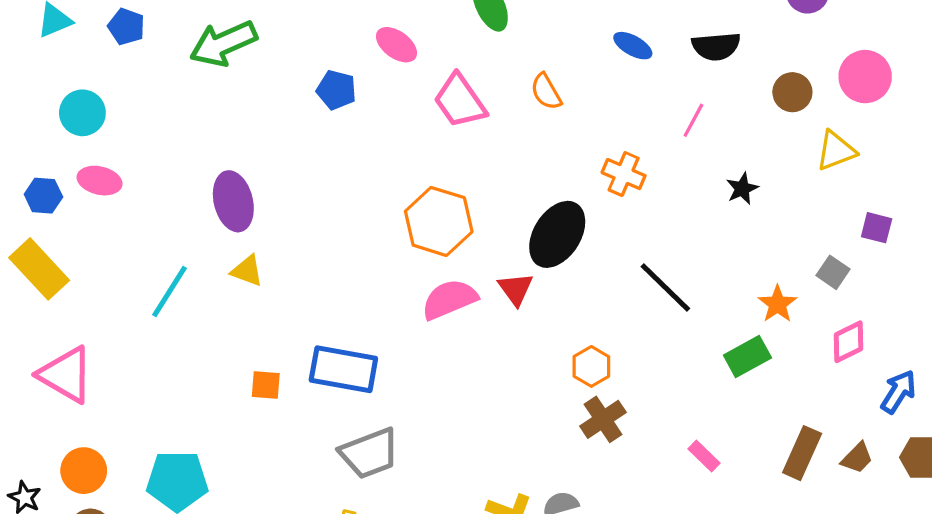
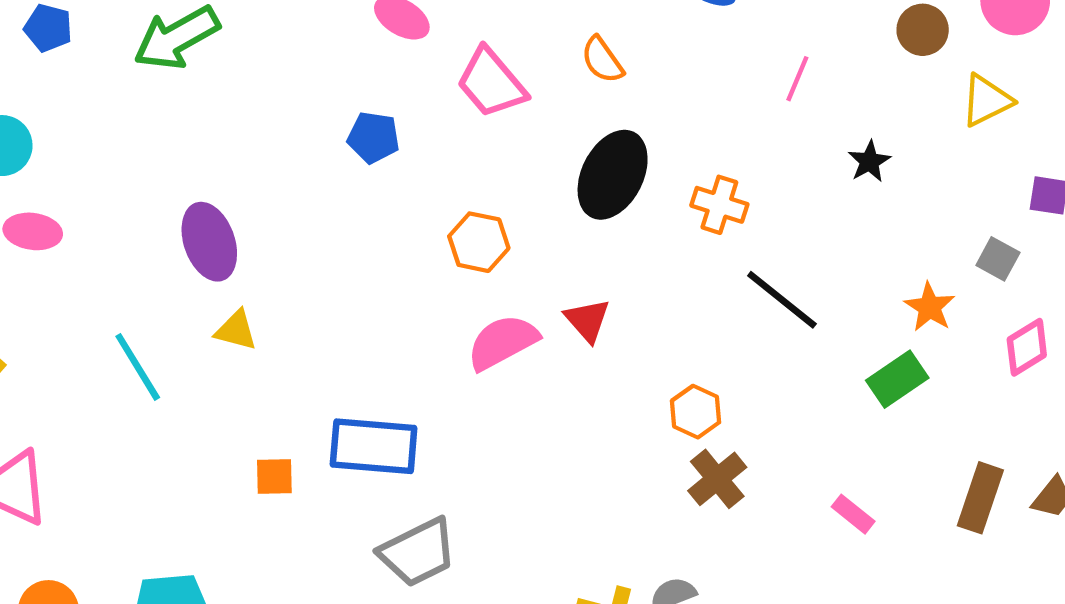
blue pentagon: (336, 90) -> (373, 137), moved
orange cross: (624, 174) -> (719, 205), moved
orange hexagon: (439, 221) -> (479, 242), size x0.7
black ellipse: (557, 234) -> (613, 175), moved
cyan line: (170, 291) -> (138, 367), turned -58

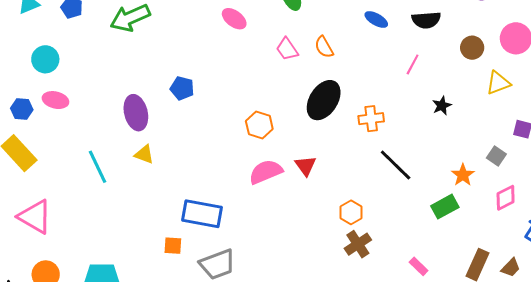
pink trapezoid: (491, 83) -> (287, 49), moved, size x0.7
blue pentagon: (373, 137) -> (182, 88), moved
orange cross: (719, 205) -> (371, 119), turned -30
orange square: (274, 476) -> (173, 246), moved

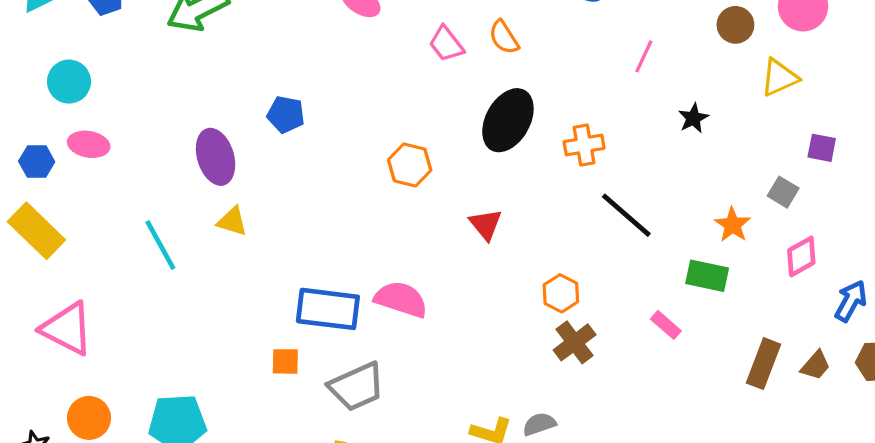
pink semicircle: (266, 172) -> (401, 299), moved, turned 44
green rectangle: (445, 207) -> (707, 276), turned 44
pink rectangle: (419, 266) -> (666, 325), moved

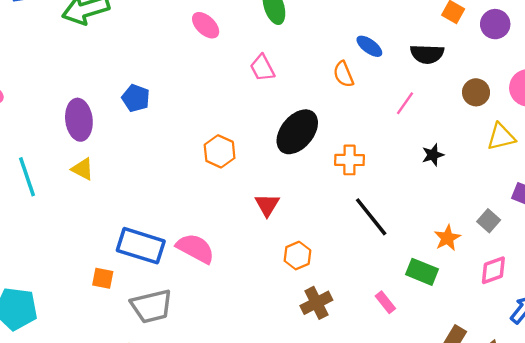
orange semicircle: (504, 37) -> (343, 74), moved
orange hexagon: (561, 293) -> (297, 256), moved

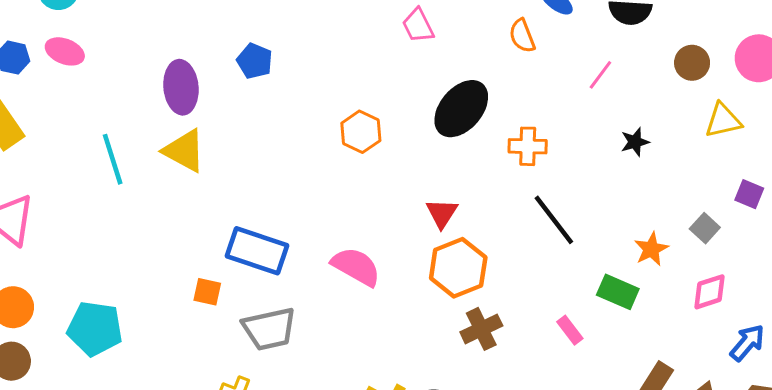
yellow triangle: (83, 169) -> (184, 151), size x1.5
red triangle: (267, 205) -> (442, 213), moved
pink semicircle: (195, 248) -> (356, 267), moved
orange hexagon: (297, 256) -> (458, 268), size x1.6

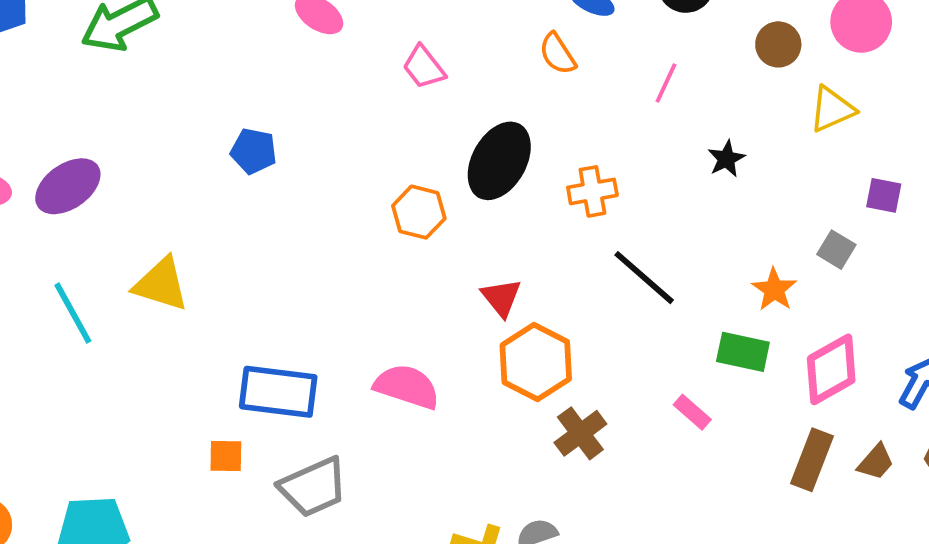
blue pentagon: (255, 61) -> (254, 151), moved
purple ellipse: (181, 87) -> (68, 186), moved, turned 72
orange hexagon: (361, 132) -> (419, 212), moved
pink diamond: (710, 292) -> (831, 369), moved, size x1.4

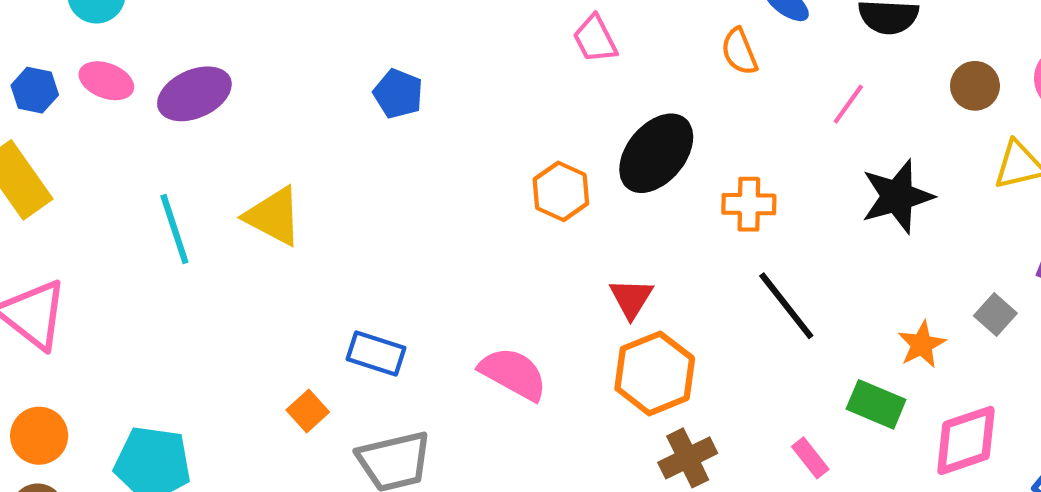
black star: (726, 159) -> (897, 196), size x1.8
blue rectangle: (278, 392) -> (376, 353), size x0.7
orange square: (226, 456) -> (308, 411), turned 36

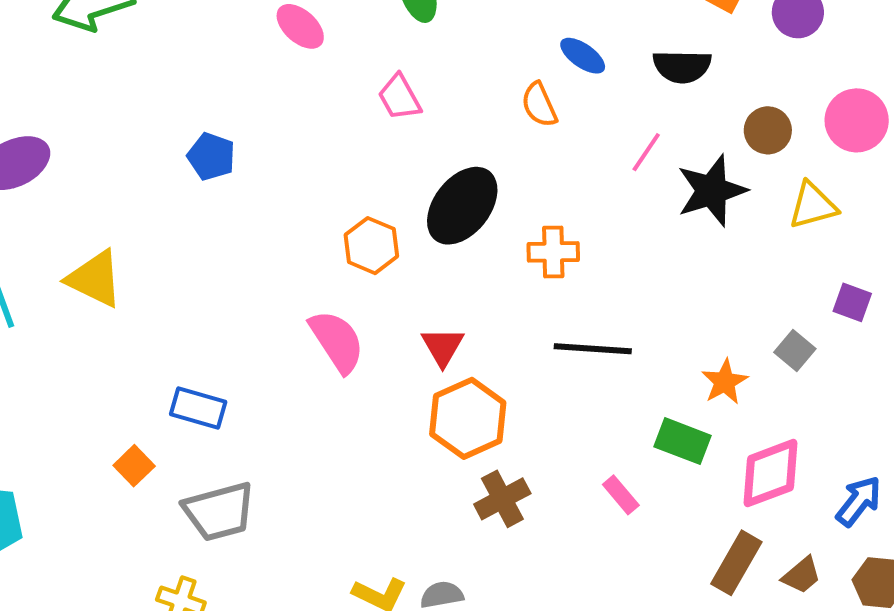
black star: (897, 196) -> (712, 191), moved
black line: (786, 306) -> (593, 349), turned -46
pink semicircle: (513, 374) -> (337, 341), moved, turned 30

